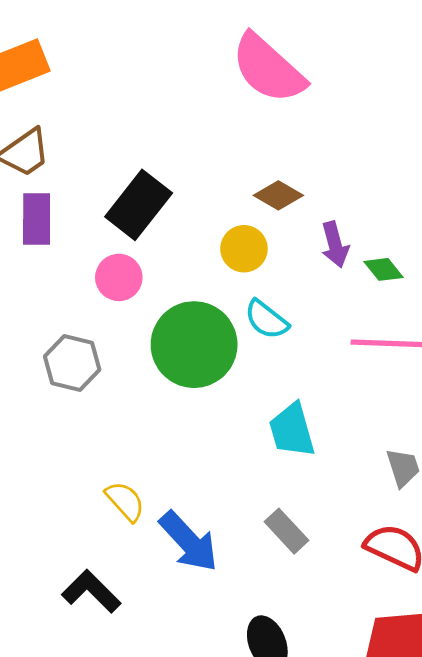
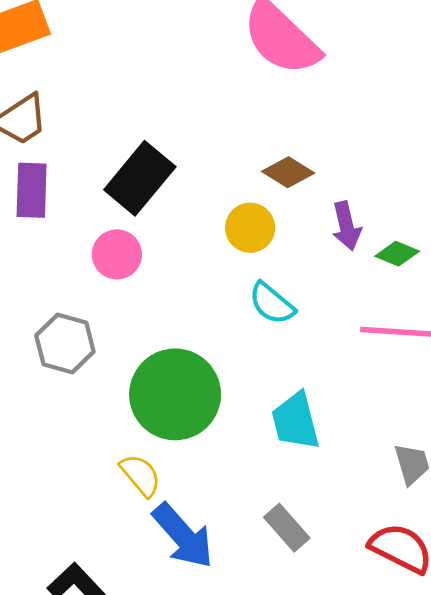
green diamond: (384, 269) -> (397, 254), turned -30
green circle: (194, 345) -> (175, 394), moved
yellow semicircle: (125, 501) -> (141, 475), moved

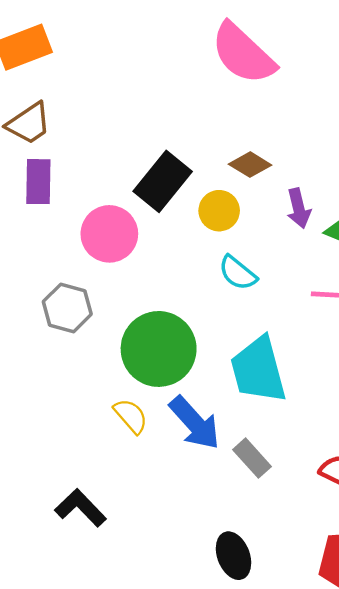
black rectangle: (140, 178) -> (163, 181), moved
pink circle: (117, 254) -> (109, 234), size x1.4
cyan trapezoid: (296, 421) -> (258, 370), size x1.4
blue arrow: (183, 536) -> (195, 423), moved

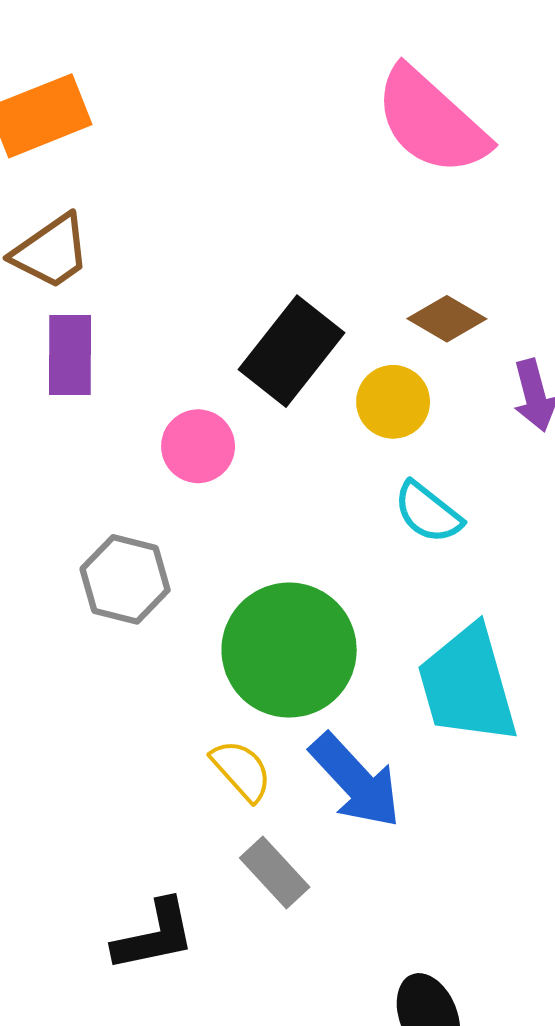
pink circle: (109, 234) -> (198, 446), size x0.7
gray rectangle: (252, 458) -> (275, 873), moved
black L-shape: (80, 508) -> (154, 935), turned 123

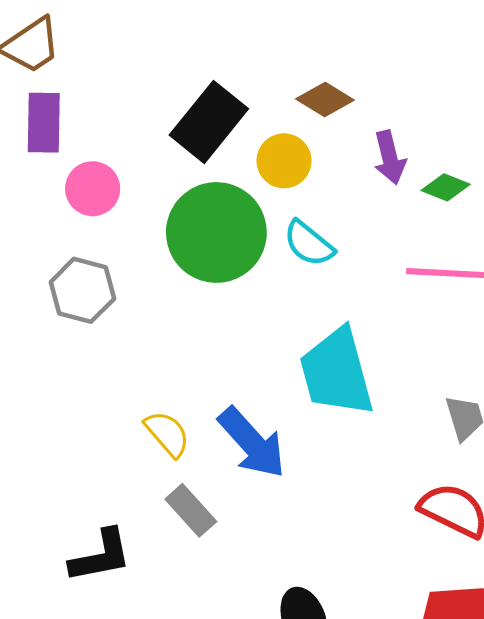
pink circle: (198, 446) -> (93, 189), moved
green circle: (289, 650) -> (216, 232), moved

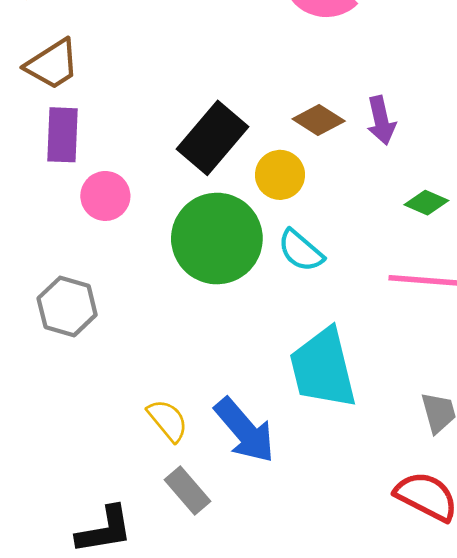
purple arrow: (390, 158) -> (381, 120), moved
gray hexagon: (82, 290) -> (67, 306), moved

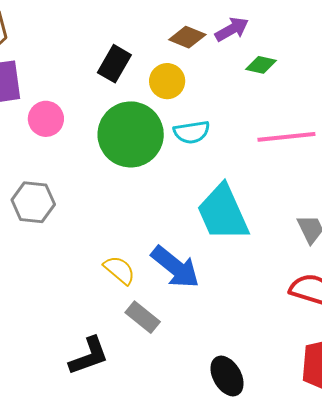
purple arrow: (381, 120) -> (232, 29), turned -96
black rectangle: (212, 138) -> (114, 64), size x0.7
green diamond: (426, 203) -> (261, 65), moved
cyan semicircle: (301, 251) -> (192, 132), turned -39

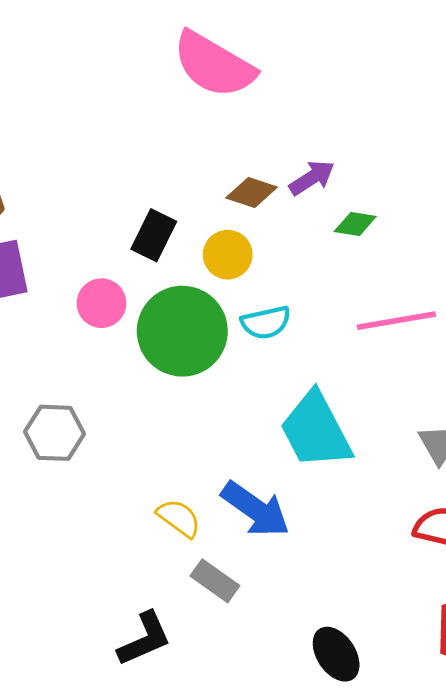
pink circle: (46, 119) -> (101, 303), moved

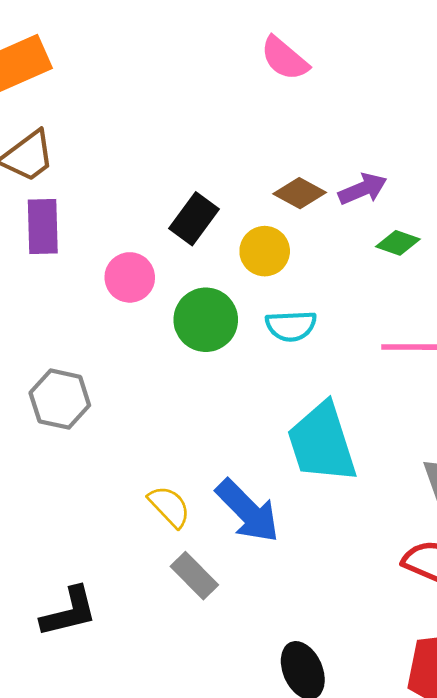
pink semicircle: (214, 65) -> (284, 58), size x0.6
green circle: (182, 331) -> (206, 320), size x0.7
black L-shape: (145, 639) -> (69, 612), moved

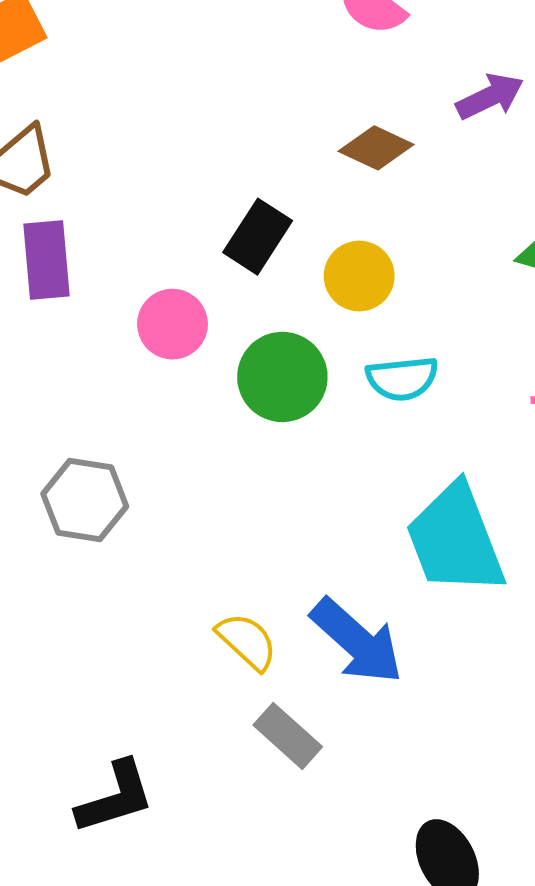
purple arrow: (363, 189) -> (490, 97), moved
brown diamond: (300, 193) -> (376, 148), moved

